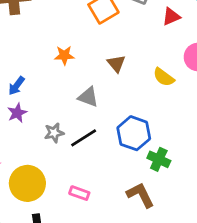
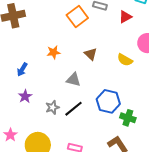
blue arrow: (16, 86) -> (22, 69), moved

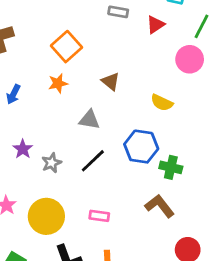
orange square: (77, 16) -> (66, 47), moved
yellow semicircle: (125, 60) -> (162, 103), moved
blue arrow: (22, 69) -> (13, 94), moved
gray star: (52, 107) -> (52, 163), moved

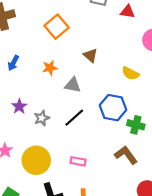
red triangle: (155, 25) -> (127, 12), turned 40
orange star: (58, 83) -> (50, 68), moved

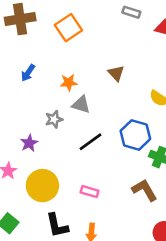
orange square: (57, 27) -> (68, 28), moved
gray triangle: (73, 85) -> (81, 105), moved
purple star: (19, 106) -> (29, 143), moved
gray star: (42, 118) -> (54, 119), moved

